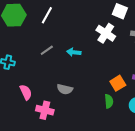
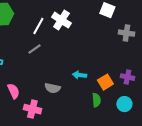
white line: (47, 15) -> (38, 26), moved
white cross: (106, 33) -> (61, 20), moved
cyan arrow: (74, 52) -> (79, 75), moved

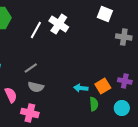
gray line: (34, 49) -> (31, 68), moved
cyan arrow: (79, 75) -> (81, 88), moved
gray semicircle: (52, 88) -> (36, 87), moved

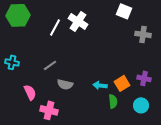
gray semicircle: (36, 87) -> (65, 84), moved

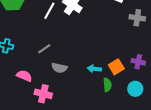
pink semicircle: (30, 92) -> (24, 76), turned -42

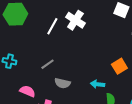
orange square: (116, 67) -> (119, 66), moved

